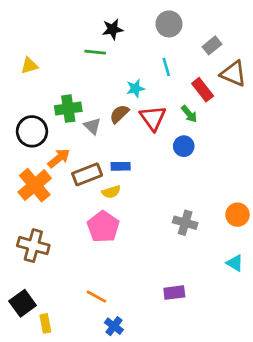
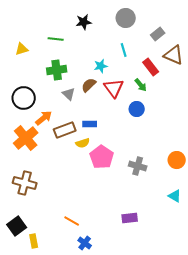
green line: (95, 52) -> (56, 39), moved
green cross: (68, 109) -> (57, 70), moved
pink pentagon: (103, 227) -> (102, 157), moved

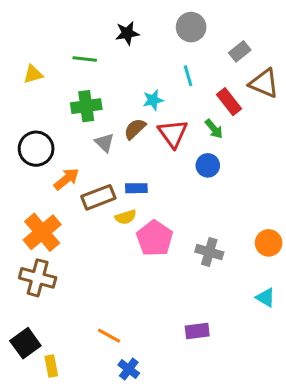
orange cross: (26, 138) -> (42, 232), moved

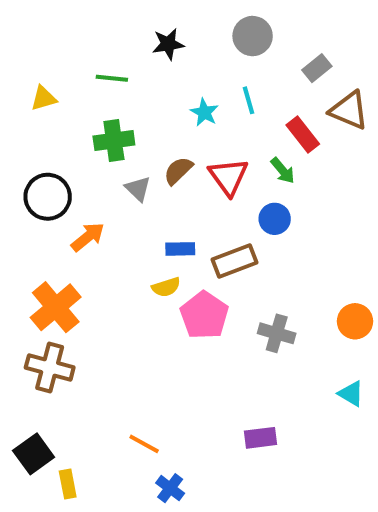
cyan star: (153, 100) -> (204, 112), moved, turned -30
brown rectangle: (98, 197) -> (234, 261), moved

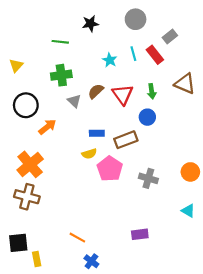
yellow triangle: (44, 98) -> (16, 65), moved, turned -32
brown triangle: (349, 110) -> (185, 84), moved
red rectangle: (303, 134) -> (155, 55), moved
green arrow: (283, 171) -> (152, 91), turned 32
black square: (34, 454) -> (18, 243), turned 30

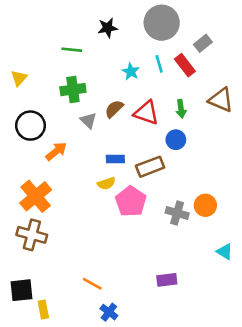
gray circle: (136, 19) -> (162, 23), size x1.4
red triangle: (123, 95) -> (146, 113), turned -35
orange circle: (190, 172) -> (205, 205), moved

